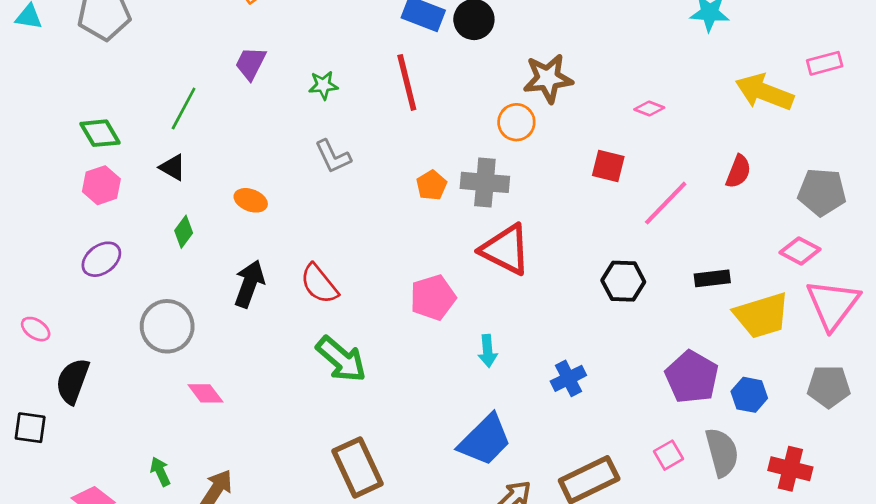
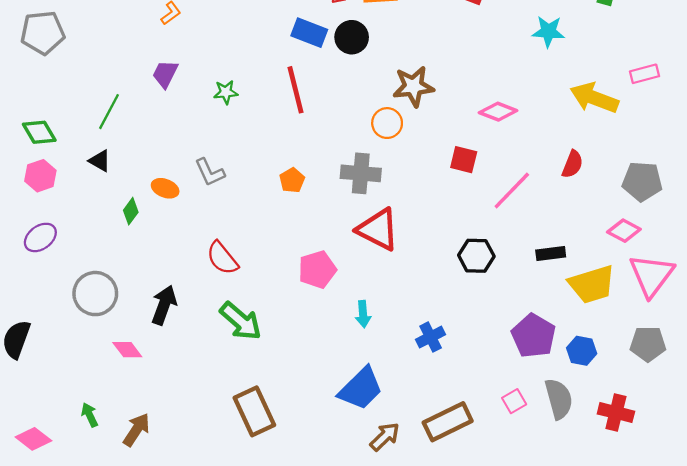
pink diamond: (649, 109) -> (498, 112), size x1.5
gray L-shape: (333, 156) -> (210, 172), moved
orange pentagon: (431, 185) -> (292, 180), moved
green diamond: (184, 232) -> (131, 211), moved
black arrow: (249, 284) -> (164, 305), moved

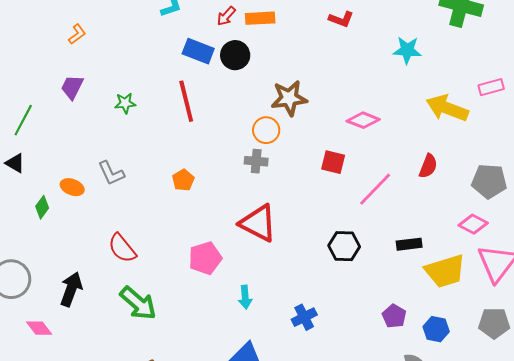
gray cross: (361, 173) -> (256, 161), moved, size x0.7
purple pentagon: (534, 336) -> (394, 316), size x0.6

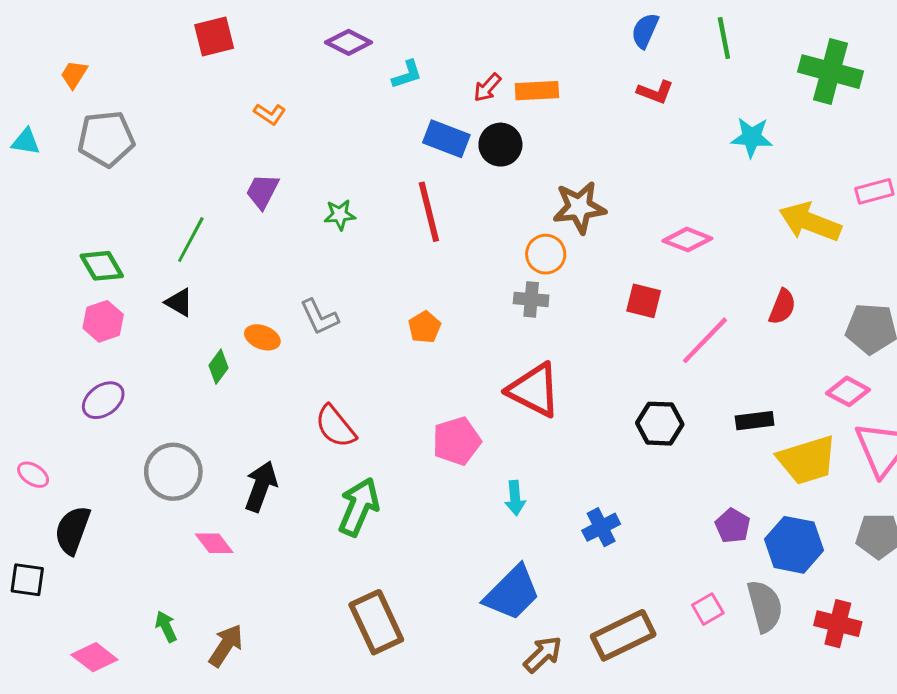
orange L-shape: (77, 34) -> (270, 114), turned 70
green arrow: (138, 303) -> (359, 507), turned -108
blue hexagon: (436, 329) -> (794, 545), size x1.5

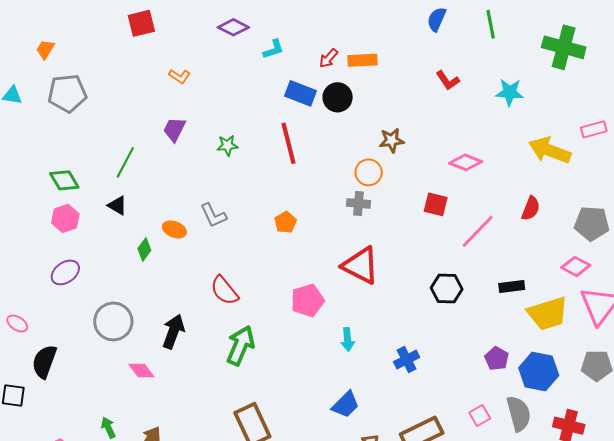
red L-shape: (655, 92) -> (448, 80), moved, turned 35
brown star: (579, 207) -> (392, 140), size x0.7
blue trapezoid: (512, 593) -> (346, 405), size x0.7

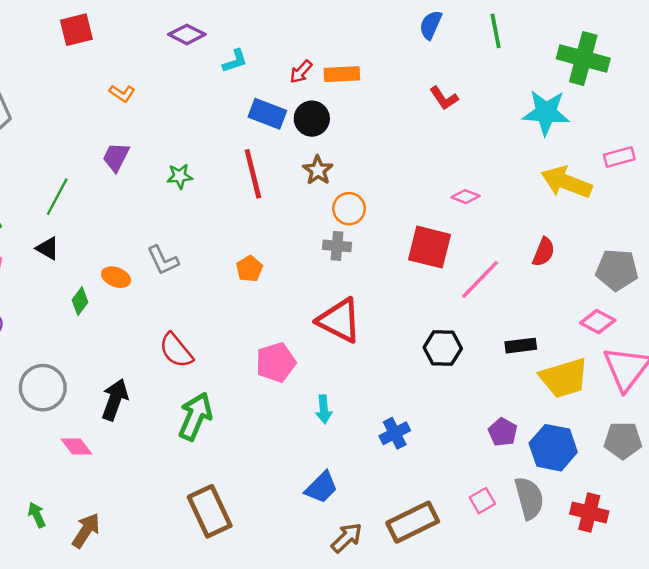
cyan star: (510, 92) -> (546, 113), moved, size x1.4
brown star: (392, 140) -> (318, 170), moved, turned -30
pink diamond: (466, 162) -> (466, 197), size x0.7
red square: (436, 204) -> (430, 247), size x1.5

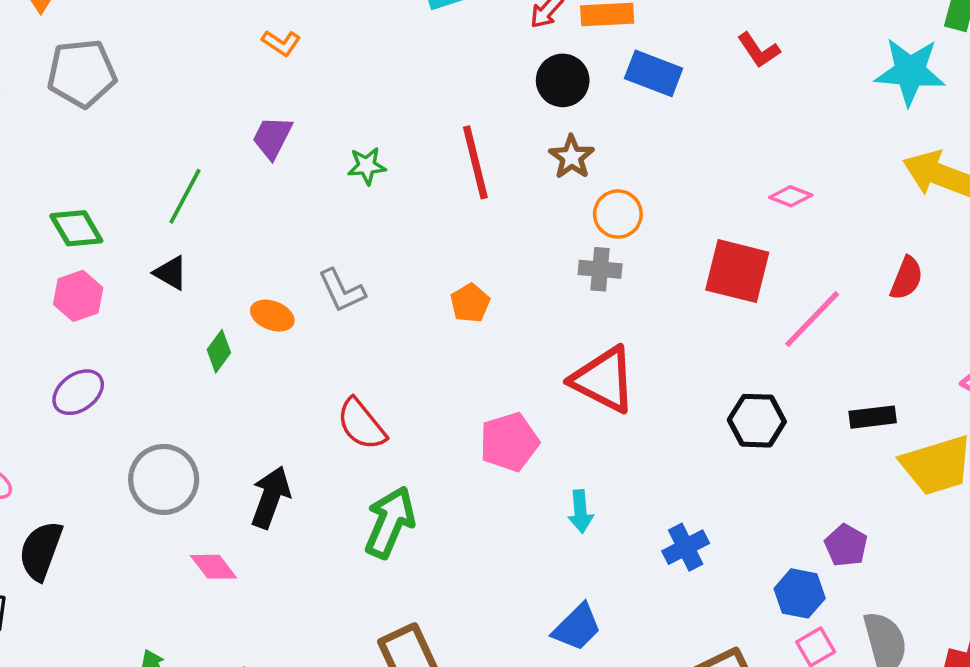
blue rectangle: (267, 114) -> (654, 73), moved
blue hexagon: (553, 448) -> (800, 593), moved, size x0.7

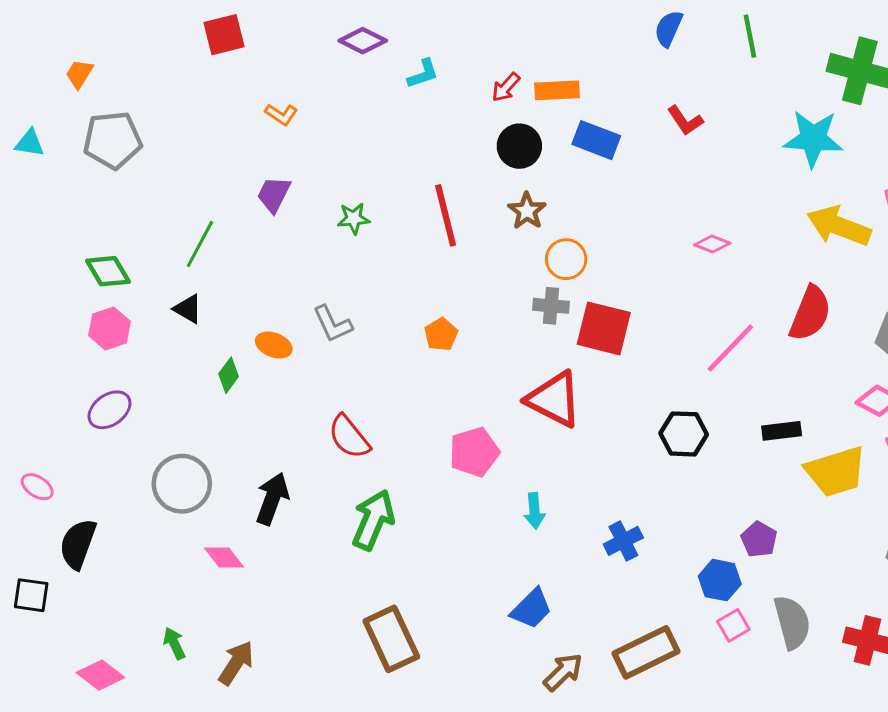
red square: (737, 271) -> (604, 328), moved
red semicircle: (906, 278) -> (810, 313), size x1.5

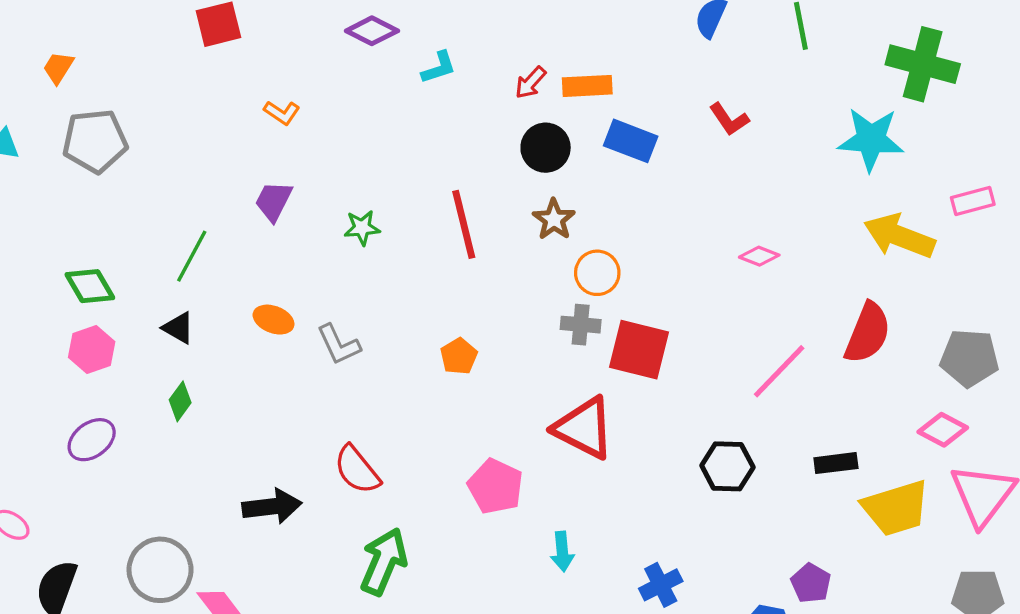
orange ellipse: (274, 345) -> (274, 320), moved
green diamond: (229, 375) -> (180, 401), moved
pink pentagon: (474, 452) -> (495, 486), turned -30
gray circle: (182, 484) -> (160, 570), moved
black arrow: (272, 499) -> (272, 506), moved, turned 63

